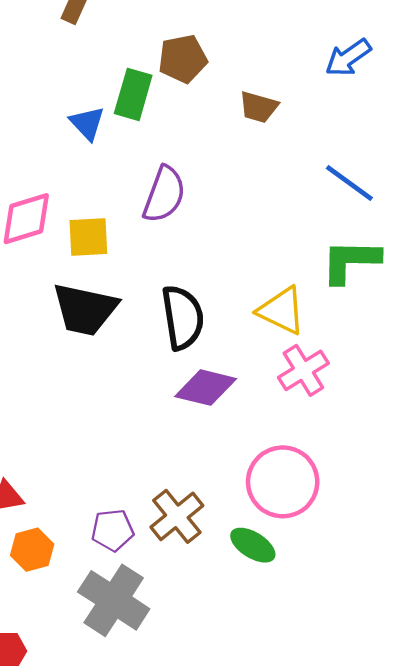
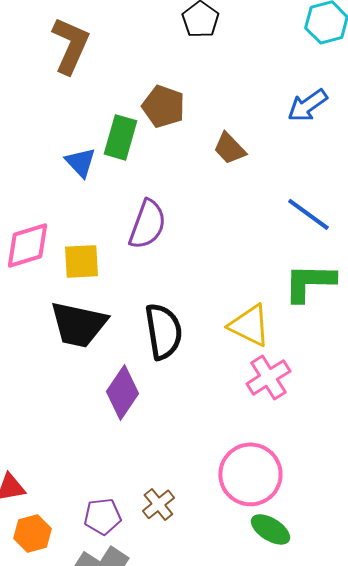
brown pentagon: (183, 59) -> (163, 106), turned 30
brown trapezoid: (259, 107) -> (229, 148), turned 30
purple diamond: (206, 388) -> (122, 392), moved, turned -70
brown cross: (177, 516) -> (158, 504), size x0.7
green ellipse: (253, 545) -> (270, 529), moved

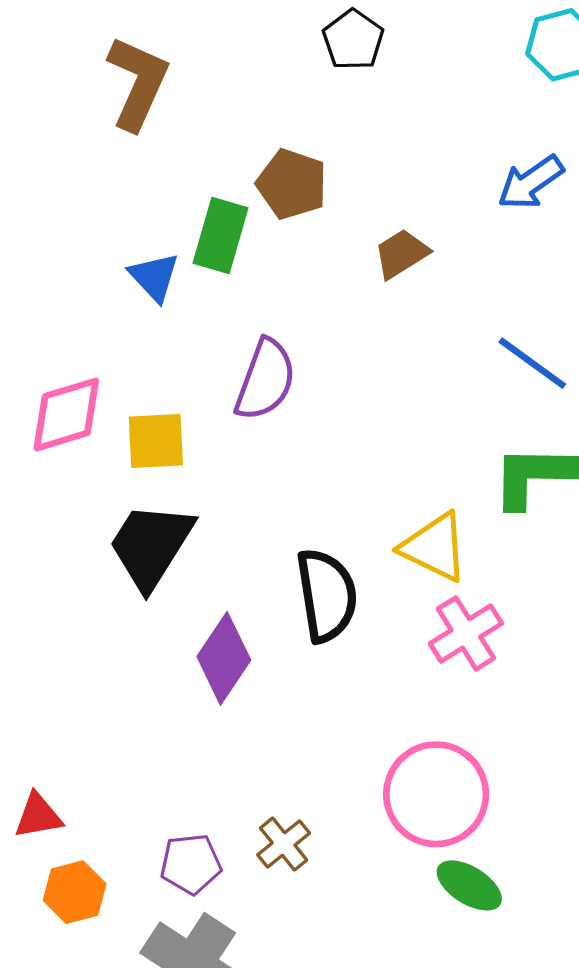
brown trapezoid: (229, 148) -> (401, 254), turned 102
black trapezoid: (78, 324) -> (151, 546), turned 110
black semicircle: (163, 331) -> (327, 595), moved

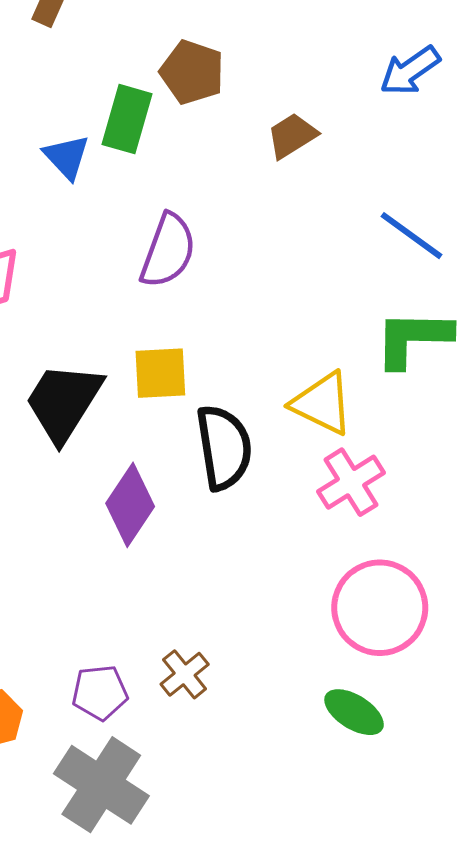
yellow square: (156, 441) -> (160, 373), moved
pink circle: (436, 794) -> (380, 608), moved

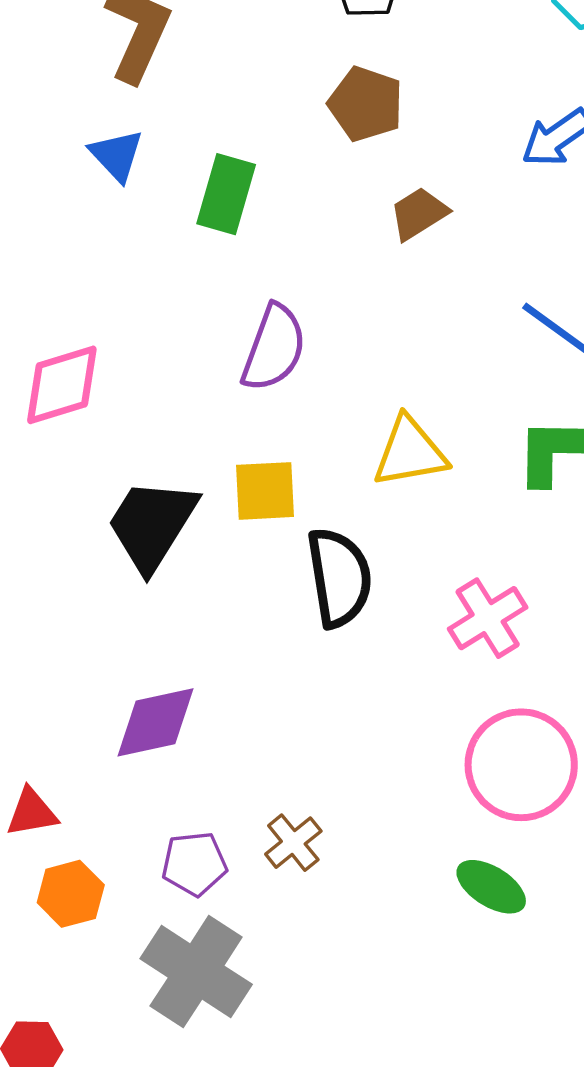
brown pentagon: (192, 72) -> (366, 104), moved
blue triangle: (67, 157) -> (117, 155), moved
yellow triangle: (322, 403) -> (410, 452), moved, turned -36
purple diamond: (130, 505) -> (155, 722), moved, turned 44

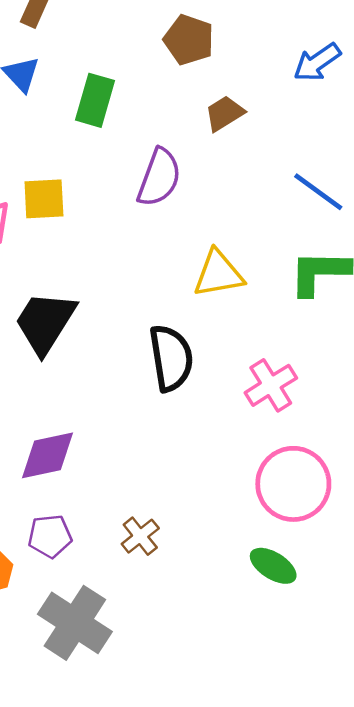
purple semicircle: (274, 348) -> (159, 178), moved
yellow square: (265, 491) -> (44, 199), moved
purple pentagon: (194, 864) -> (50, 536), moved

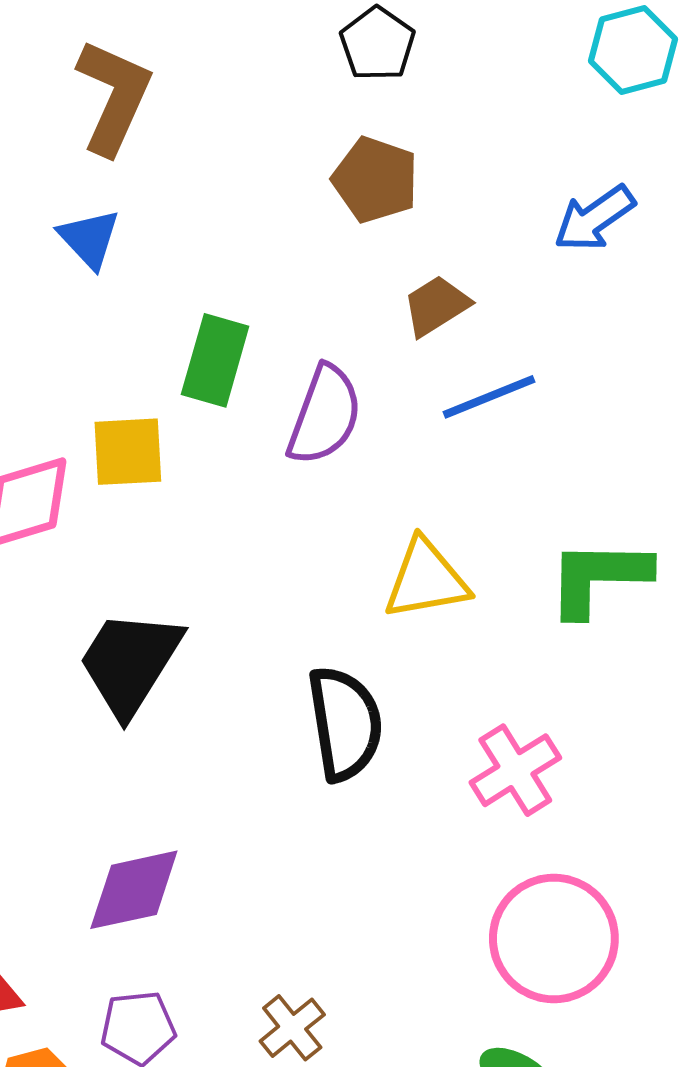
green rectangle: (95, 100) -> (215, 360), moved
blue line: (318, 192) -> (489, 397), moved, turned -58

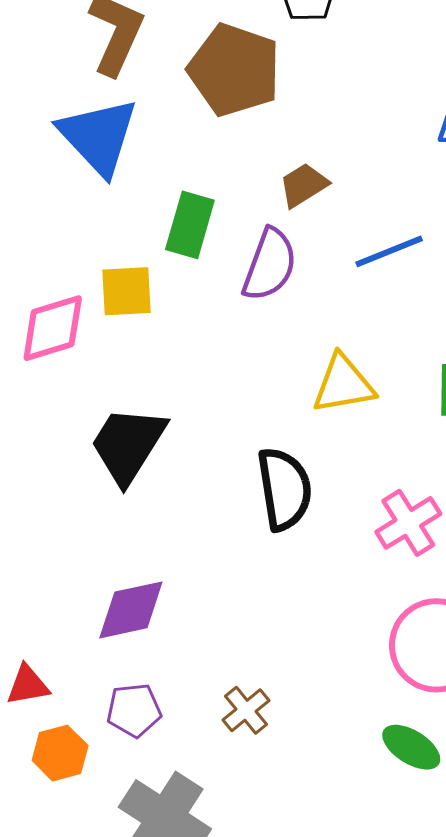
brown pentagon: (375, 180) -> (234, 70), moved, size x1.5
blue triangle: (89, 239) -> (98, 136), size x1.8
brown trapezoid: (436, 306) -> (304, 185), moved

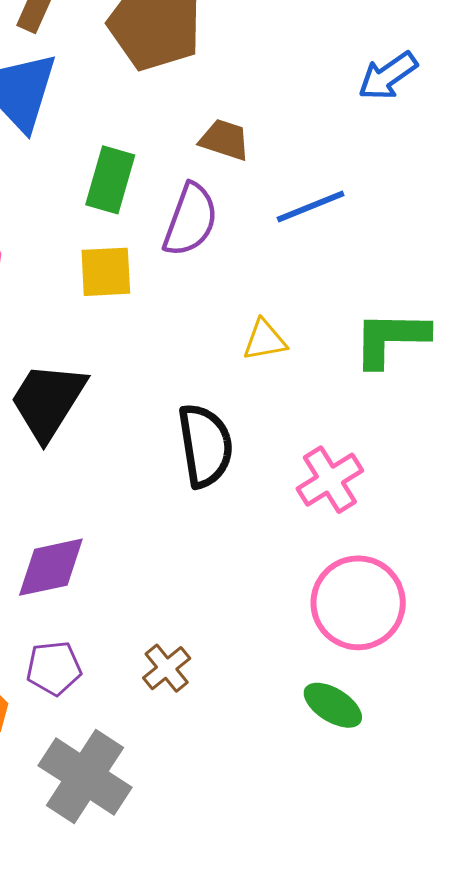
brown trapezoid: (304, 185) -> (225, 140), turned 50
yellow square: (126, 291) -> (106, 272), moved
yellow triangle: (343, 384) -> (265, 340), size x0.7

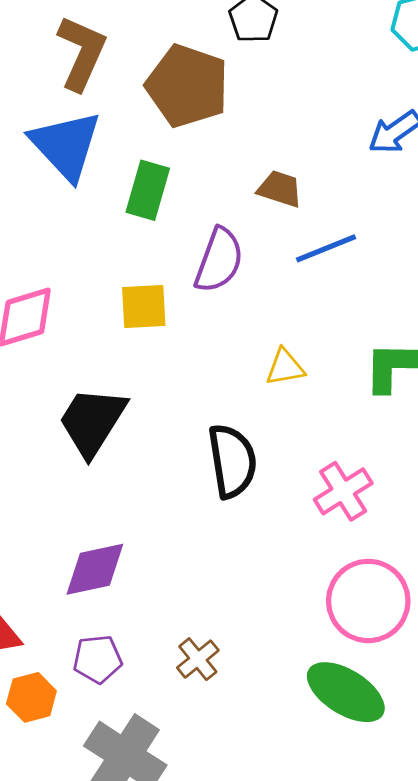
brown trapezoid: (225, 140) -> (280, 189), moved
green rectangle: (110, 180) -> (148, 190), moved
green ellipse: (333, 705) -> (346, 692), size x1.5

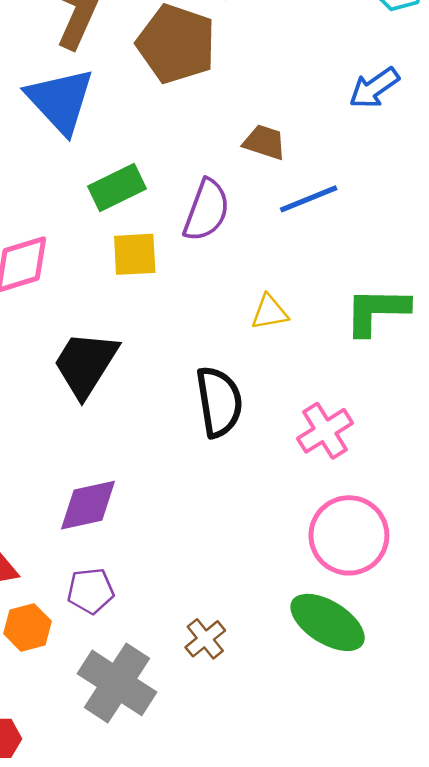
green rectangle: (148, 190) -> (117, 188), moved, turned 48
brown cross: (198, 659) -> (205, 639), moved

